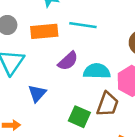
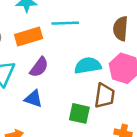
purple semicircle: (68, 61) -> (39, 67), moved
blue triangle: (37, 93) -> (33, 99), turned -42

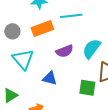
cyan semicircle: (88, 65) -> (92, 49), turned -40
purple semicircle: (39, 67) -> (65, 51), moved, turned 36

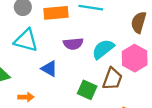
cyan triangle: (23, 59) -> (26, 40), turned -50

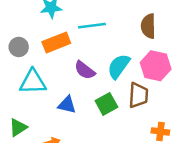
purple semicircle: (73, 44) -> (85, 70), turned 60
green square: (87, 90) -> (106, 104), moved, turned -36

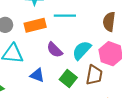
green square: (106, 104) -> (68, 79), turned -30

